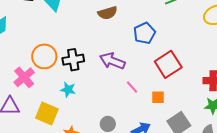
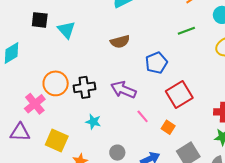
cyan star: (68, 90) -> (93, 122), moved
orange square: (158, 97) -> (168, 127), turned 32

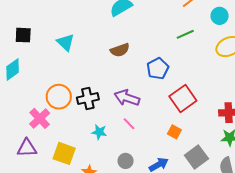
black square: (40, 20) -> (23, 35), moved
pink line: (143, 116) -> (129, 124), moved

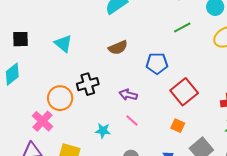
blue pentagon: (158, 69) -> (157, 63), turned 30
black cross: (88, 98) -> (88, 84), moved
purple arrow: (127, 98) -> (128, 95), size x0.7

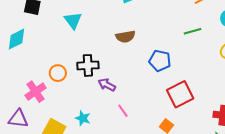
purple arrow: (128, 95) -> (107, 85), moved
orange circle: (60, 98) -> (58, 73), size x0.7
cyan star: (103, 131) -> (83, 118), moved

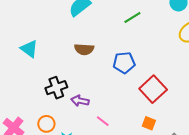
green line: (193, 31) -> (132, 17), moved
brown semicircle: (125, 37) -> (84, 49), turned 30
orange circle: (58, 73) -> (46, 124), moved

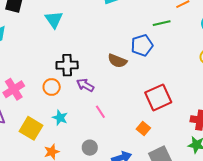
brown semicircle: (84, 49) -> (117, 61), moved
blue pentagon: (124, 63) -> (142, 45), moved, turned -30
orange circle: (46, 124) -> (52, 87), moved

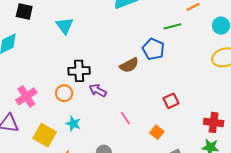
blue pentagon: (142, 45) -> (153, 49), turned -30
brown semicircle: (117, 61) -> (129, 65), turned -48
red square: (158, 97) -> (171, 101), size x0.6
pink line: (100, 112) -> (125, 118), moved

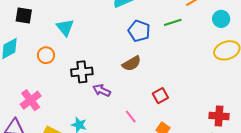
blue pentagon: (153, 49) -> (139, 31), moved
orange circle: (64, 93) -> (46, 55), moved
red square: (171, 101) -> (160, 96), moved

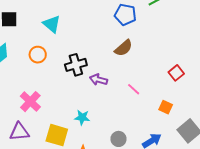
red square: (160, 96) -> (176, 73), moved
pink line: (131, 117) -> (134, 89), moved

